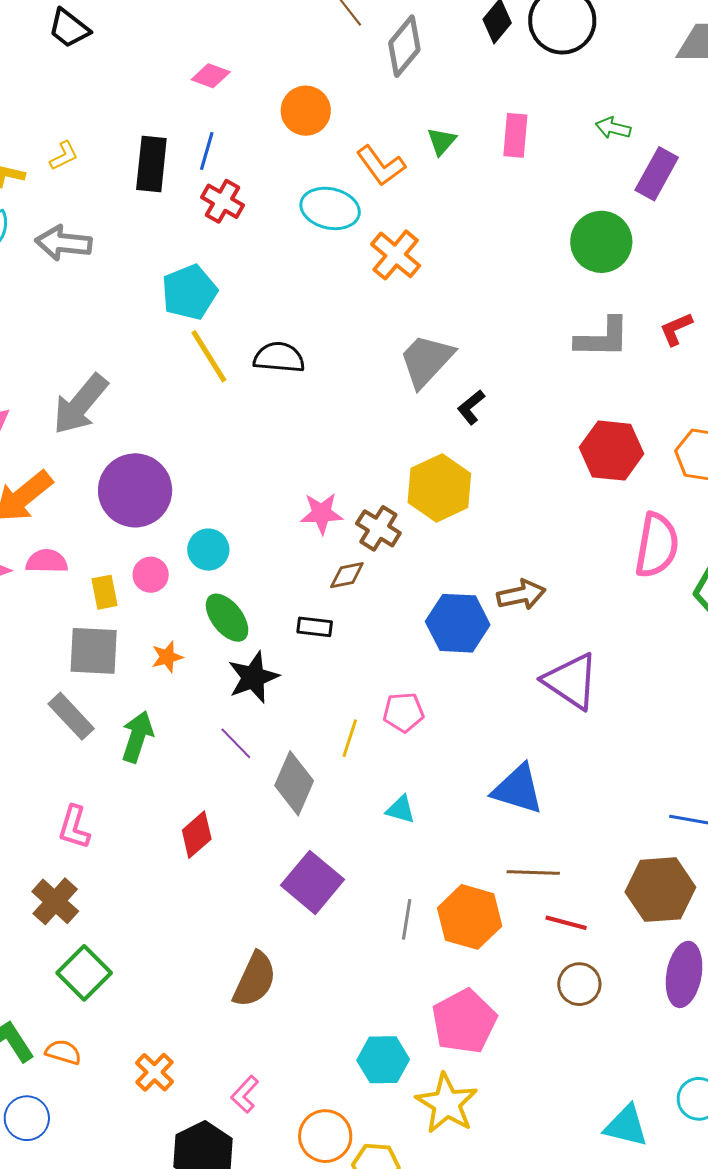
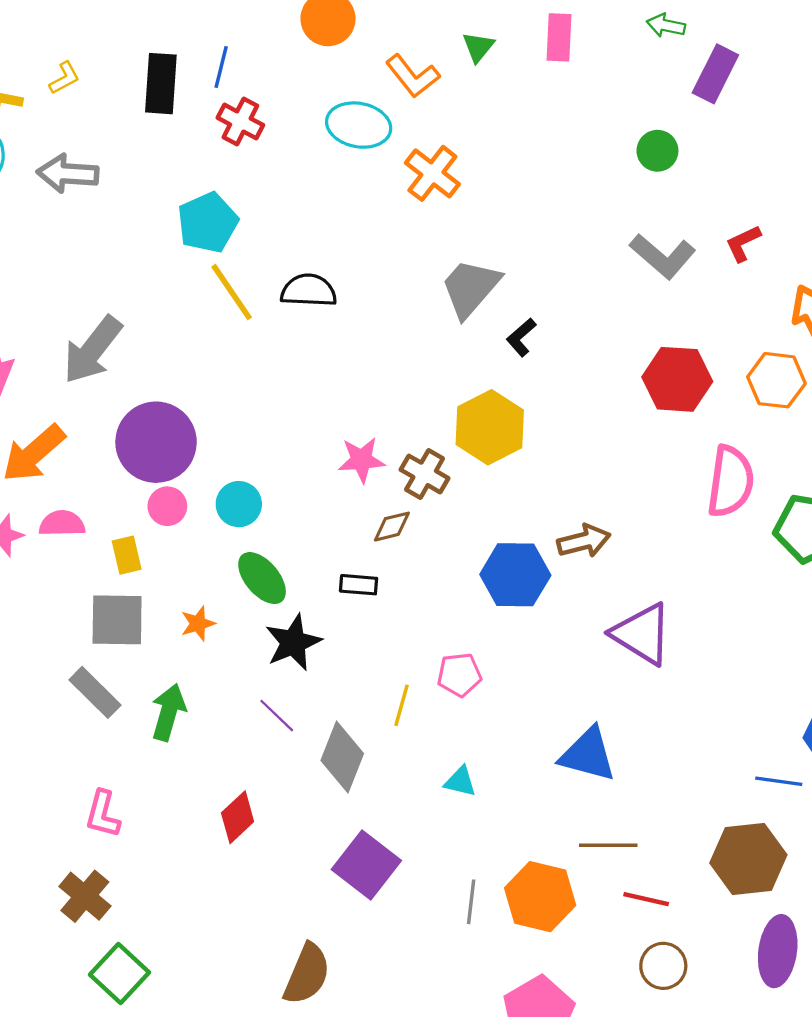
green circle: (601, 242) -> (657, 151), size x0.6
gray L-shape: (602, 338) -> (663, 256), turned 42
pink circle: (151, 575) -> (167, 506), moved

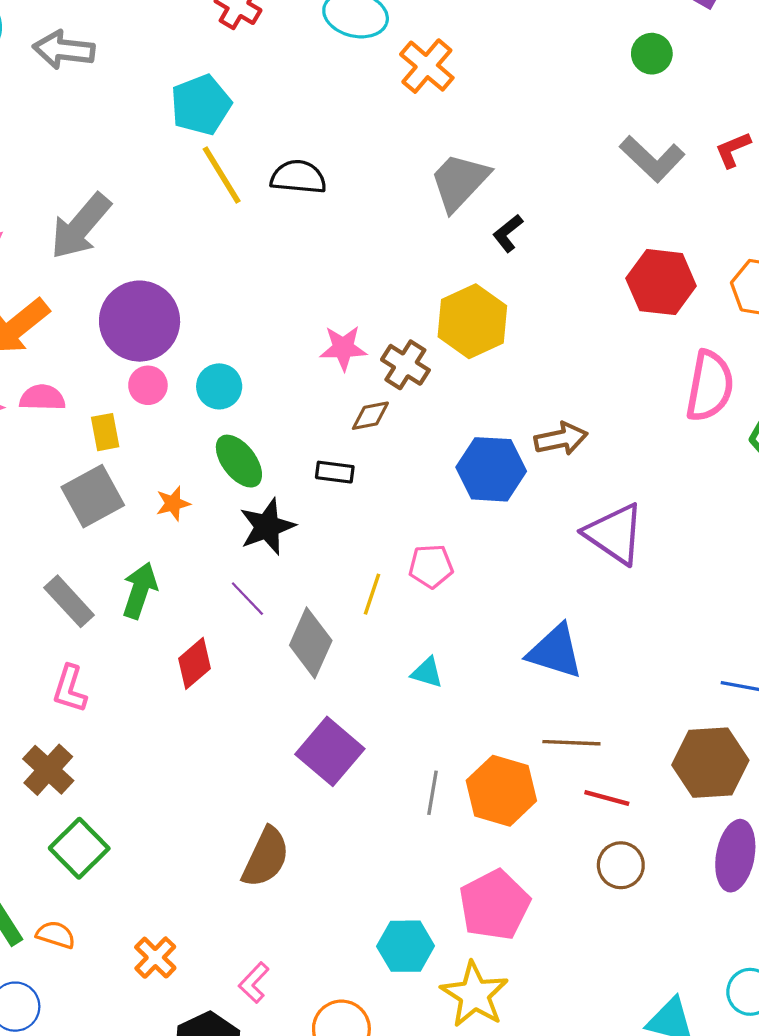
gray square: (117, 620) -> (93, 496), turned -32
gray rectangle: (95, 692) -> (69, 601), moved
red diamond: (238, 817) -> (195, 663), moved

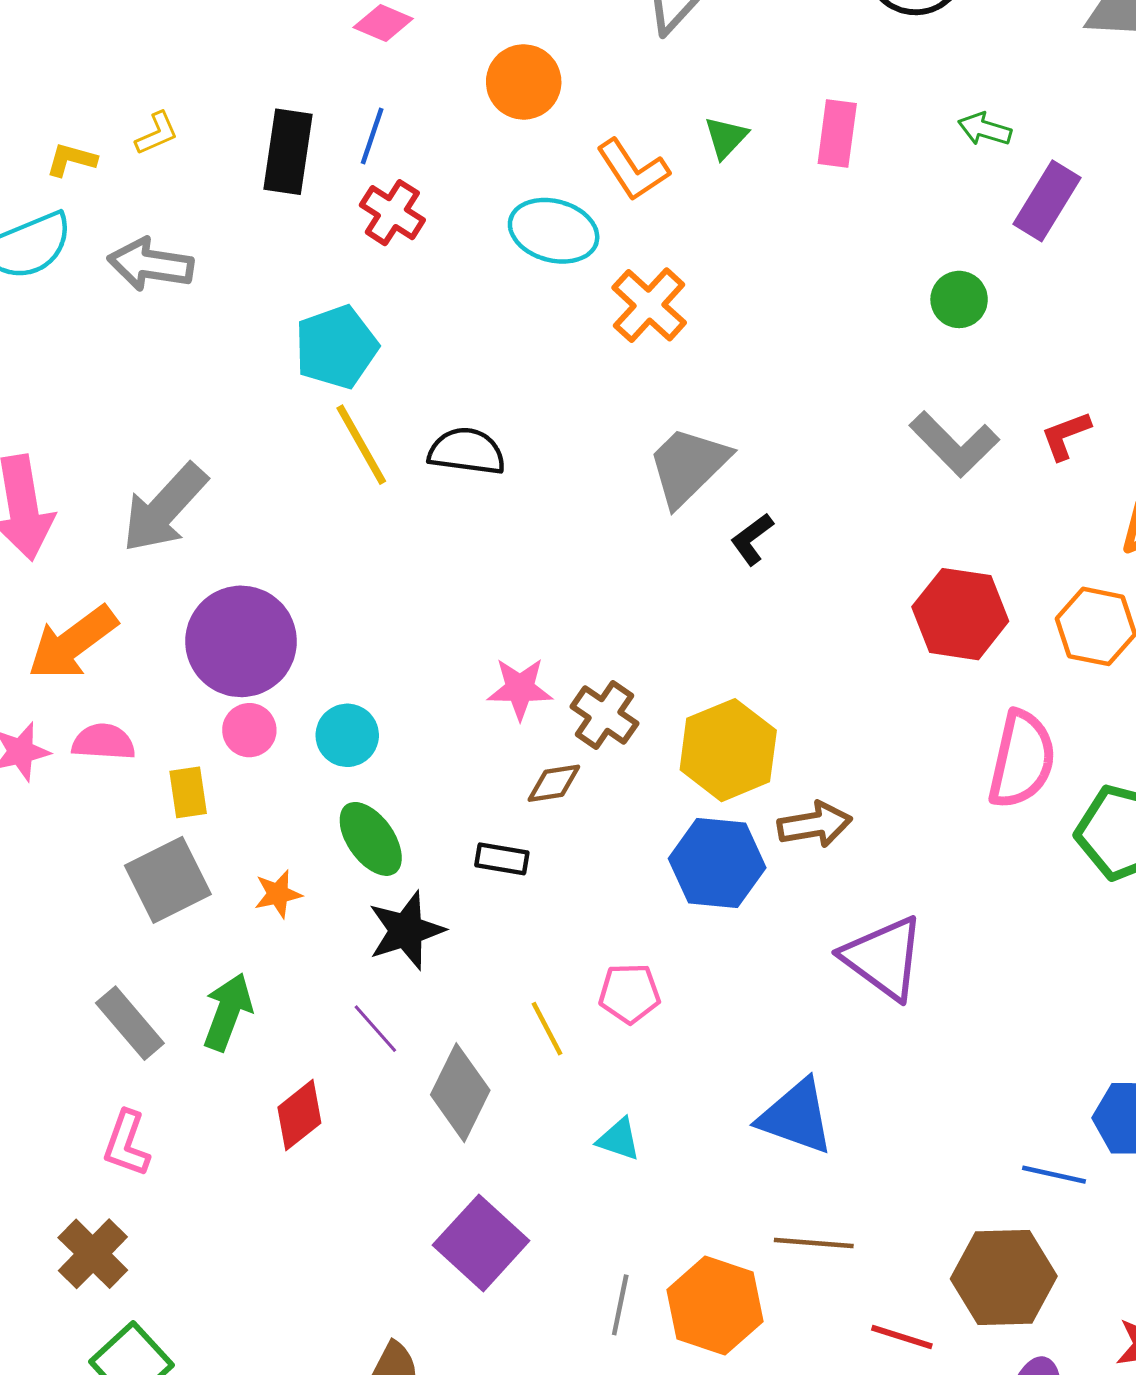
yellow hexagon: (472, 321) -> (728, 750), moved
yellow line: (372, 594) -> (547, 1029), turned -48
red line: (607, 798) -> (902, 1337), moved

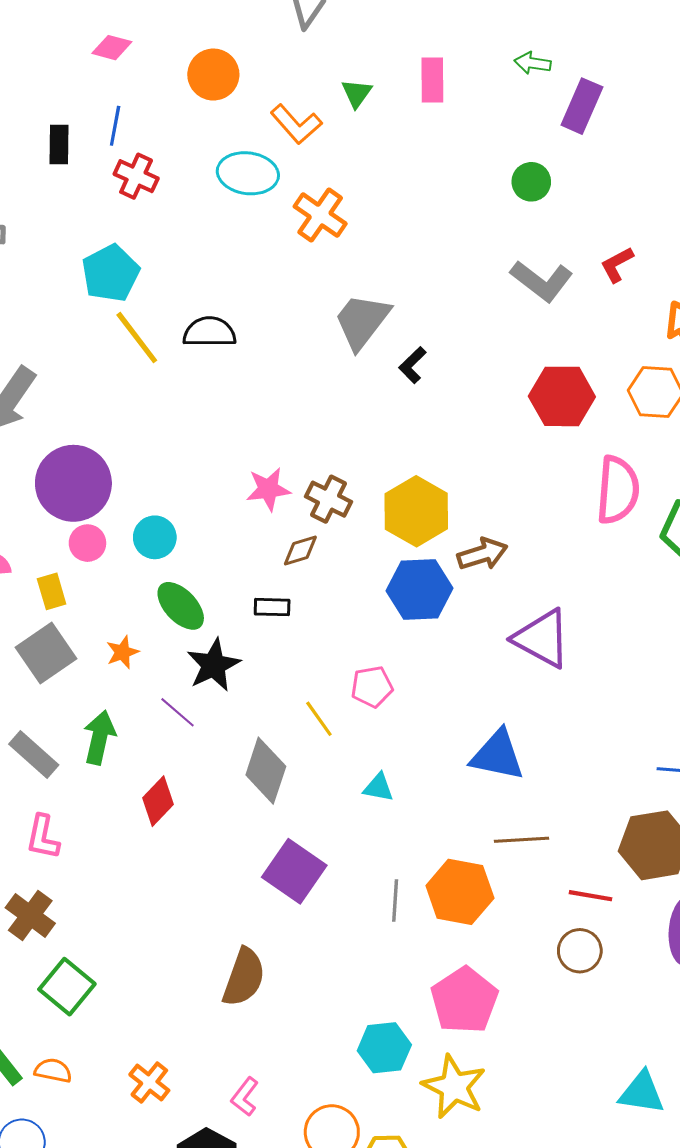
black rectangle: (288, 152) -> (59, 145), size x0.7
purple line: (375, 1029) -> (177, 712), moved

